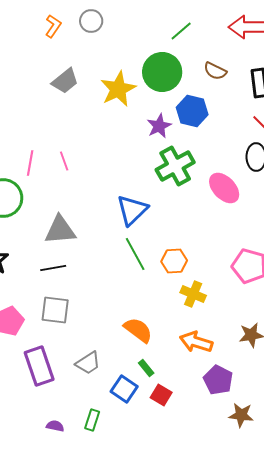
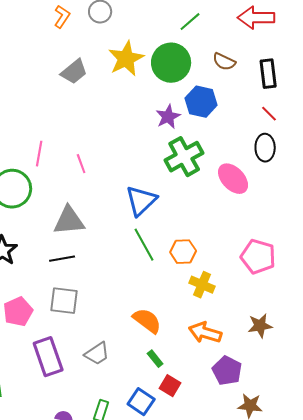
yellow star: (118, 89) -> (126, 59), moved
pink line: (64, 161) -> (81, 164), moved
blue square: (124, 389) -> (141, 402), moved

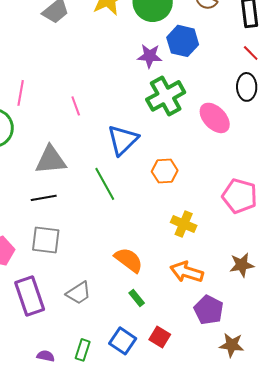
purple star: (168, 117) -> (150, 56), turned 30
pink line: (81, 164) -> (76, 106), moved
green line: (144, 245) -> (105, 184), moved
orange hexagon: (183, 252) -> (165, 171), moved
red square: (170, 386) -> (160, 337), moved

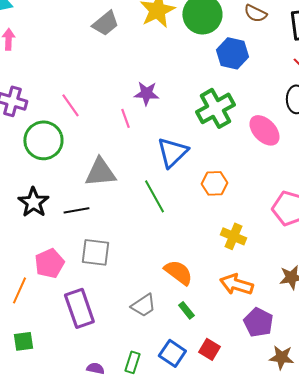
purple star: (150, 56) -> (146, 93), moved
pink line: (21, 93) -> (70, 105), turned -45
black line: (44, 198) -> (76, 210), moved
gray trapezoid: (79, 293) -> (143, 305), moved

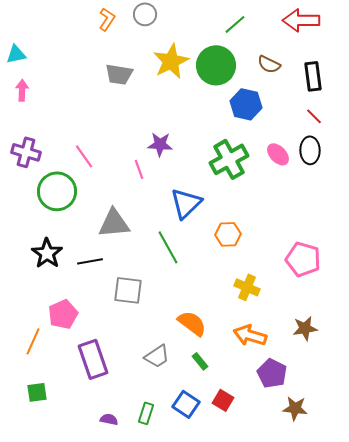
gray trapezoid: (105, 23) -> (119, 74), turned 48
pink ellipse: (264, 130) -> (278, 154), moved, size x0.7
gray square: (95, 252) -> (128, 290), moved

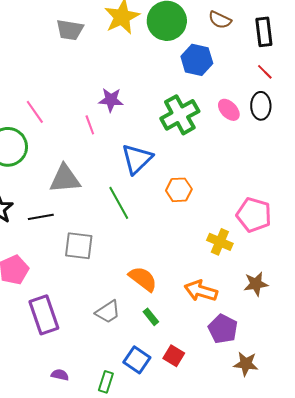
yellow cross: (247, 287) -> (220, 242), moved
green rectangle: (146, 413) -> (106, 382), moved

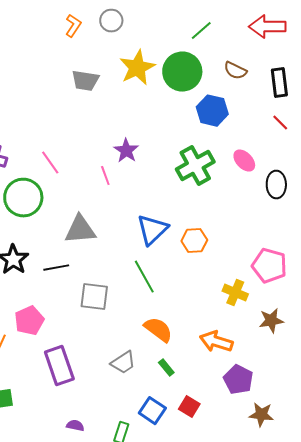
purple star: (111, 100) -> (126, 151), turned 30
black ellipse: (261, 106) -> (276, 185), moved
blue triangle: (137, 159) -> (152, 230), moved
green line: (119, 203) -> (144, 277), moved
brown star: (256, 284) -> (271, 321), moved

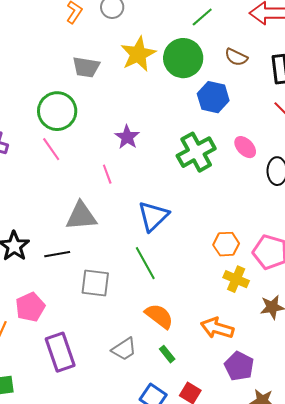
pink line: (105, 176) -> (107, 174), moved
green circle: (23, 198) -> (57, 111), moved
orange hexagon: (194, 241) -> (226, 244), moved

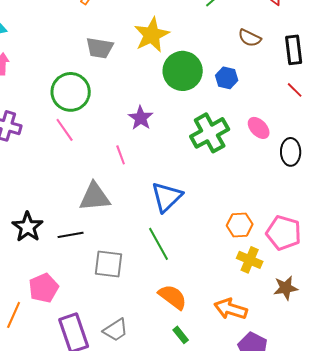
green circle: (183, 58) -> (183, 71), moved
blue hexagon: (213, 97) -> (227, 78), size x0.7
gray trapezoid: (124, 349) -> (116, 330), moved

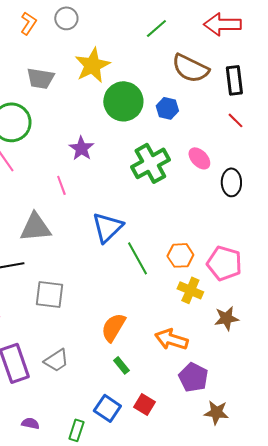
brown semicircle: (250, 38) -> (190, 68), size x1.6
green line: (159, 244) -> (137, 258), moved
orange semicircle: (173, 297) -> (113, 327), turned -96

